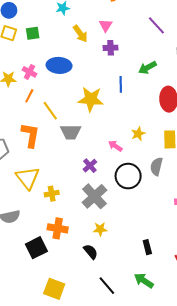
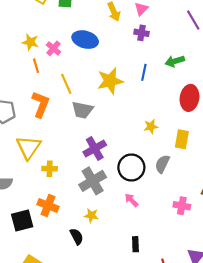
pink cross: (29, 72) -> (53, 48), moved
orange line: (29, 96) -> (36, 66), moved, turned -56
yellow star: (91, 99) -> (110, 81), turned -30
pink arrow: (115, 146) -> (131, 200), moved
purple cross: (90, 166) -> (95, 149), size x1.5

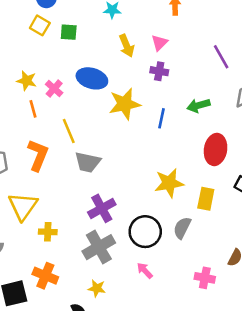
yellow star: (110, 81) -> (125, 104), moved
yellow star: (151, 127) -> (169, 183), size x1.6

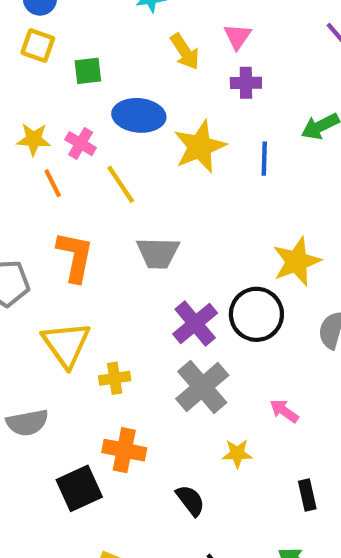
green square: (69, 32) -> (88, 71), moved
yellow line: (69, 131) -> (121, 184), moved
black circle: (145, 232) -> (256, 314), moved
yellow star: (97, 288) -> (237, 454), moved

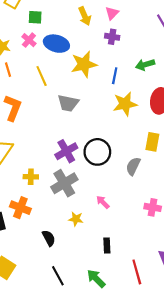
pink cross: (81, 144) -> (29, 40), moved
gray trapezoid: (158, 253) -> (68, 103), moved
yellow star: (297, 261) -> (125, 104), moved
yellow cross: (115, 378) -> (31, 177), moved

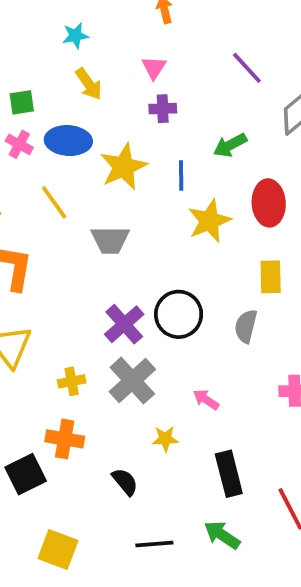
yellow arrow: (85, 16) -> (89, 84), moved
black rectangle: (107, 246) -> (229, 474), size x1.6
black line: (58, 276) -> (154, 544), turned -54

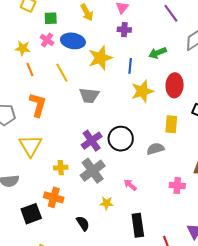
gray semicircle: (246, 326) -> (155, 149), turned 54

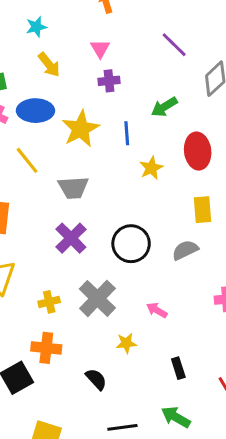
yellow star: (142, 91) -> (151, 168), size x0.7
purple cross: (92, 141) -> (71, 238), moved
black rectangle: (138, 225) -> (178, 368), size x0.6

